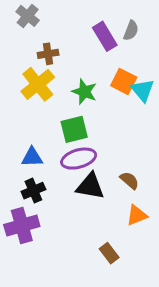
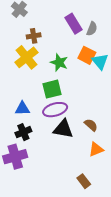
gray semicircle: (131, 31) -> (92, 29), moved
brown rectangle: (109, 253) -> (84, 181), moved

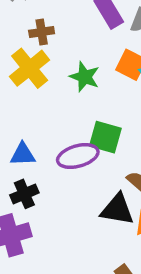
green square: (52, 89) -> (105, 137), moved, turned 30
black triangle: (63, 129) -> (117, 209), moved

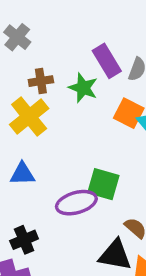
green star: (85, 77) -> (83, 88), moved
blue triangle: (23, 154) -> (22, 174), moved

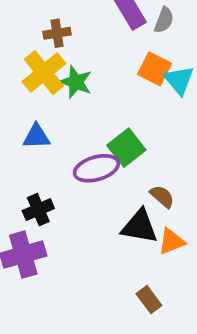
green star: (83, 88) -> (76, 82), moved
green square: (103, 184) -> (126, 148), turned 36

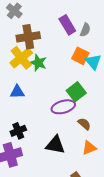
brown cross: (57, 33) -> (28, 37), size x1.6
green square: (126, 148) -> (76, 92), moved
purple ellipse: (96, 168) -> (63, 107), moved
black triangle: (140, 226) -> (55, 145), moved

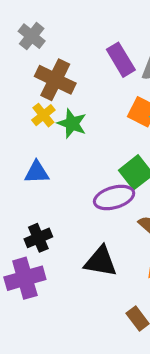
brown cross: (28, 37) -> (55, 80), turned 35
yellow cross: (21, 58) -> (43, 115), size x0.6

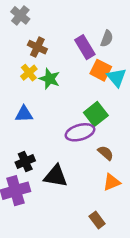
purple rectangle: (121, 60) -> (85, 47), moved
brown cross: (55, 80) -> (37, 47), size x0.7
black triangle: (101, 261) -> (56, 176), moved

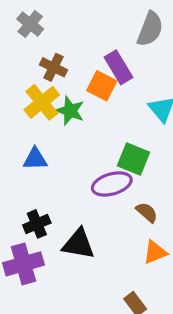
gray semicircle: (107, 39) -> (150, 29), moved, size x1.5
orange square: (101, 70) -> (102, 86), moved
yellow cross: (29, 73) -> (42, 102), size x1.5
green square: (96, 114) -> (133, 159), turned -30

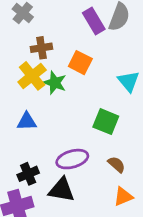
brown cross: (53, 67) -> (41, 48), turned -35
purple rectangle: (118, 67) -> (94, 21), moved
purple ellipse: (112, 184) -> (72, 159), moved

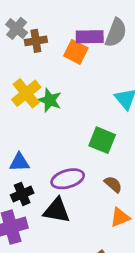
purple rectangle: (94, 21) -> (90, 37), turned -60
brown cross: (41, 48) -> (36, 41), moved
orange square: (80, 63) -> (76, 52), moved
blue triangle: (27, 122) -> (19, 162), moved

